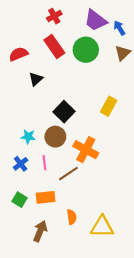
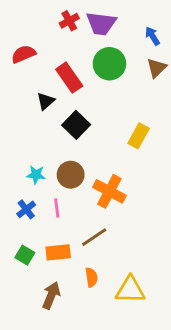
purple trapezoid: (96, 20) -> (101, 24), moved, turned -30
red rectangle: (54, 46) -> (69, 78), moved
red semicircle: (18, 54) -> (23, 54), moved
black square: (64, 112) -> (76, 125), moved
brown line: (68, 174) -> (94, 237), moved

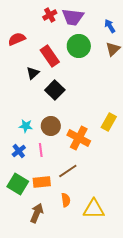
yellow rectangle: (139, 136) -> (109, 122), moved
green square: (25, 255) -> (18, 184), size x1.5

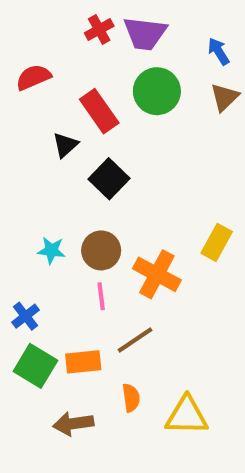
pink line: (41, 150) -> (101, 296), moved
blue cross: (19, 151) -> (25, 316), moved
brown arrow: (37, 213) -> (73, 424), turned -120

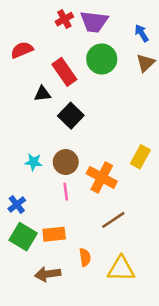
black triangle: (65, 145) -> (42, 94), turned 36
brown line: (135, 340) -> (113, 220), moved

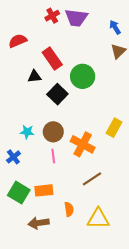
green circle: (102, 59) -> (83, 76), moved
blue cross: (17, 205) -> (13, 157), moved

